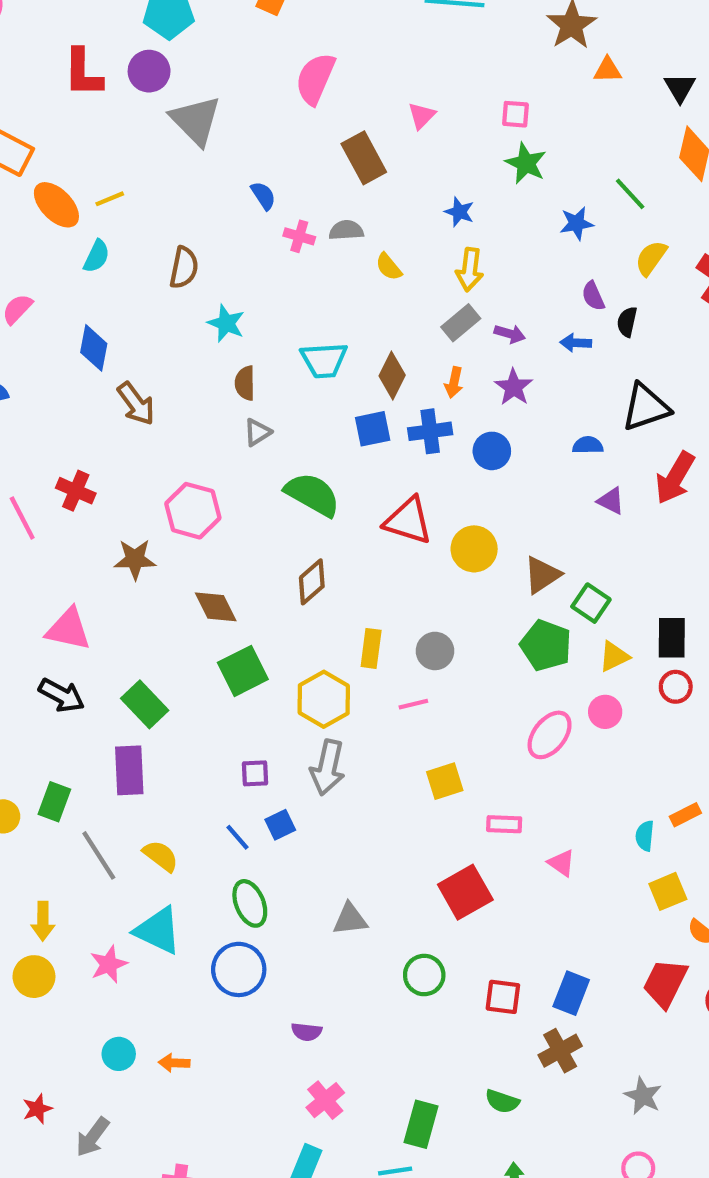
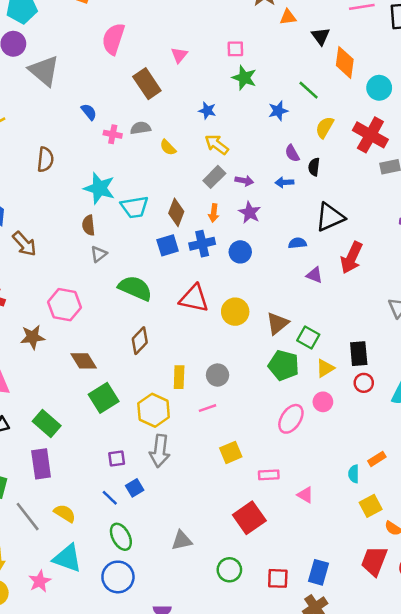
black triangle: (680, 88) -> (321, 36), moved
yellow arrow: (470, 270) -> (217, 144), turned 125
cyan star: (226, 323) -> (99, 188), moved, size x1.4

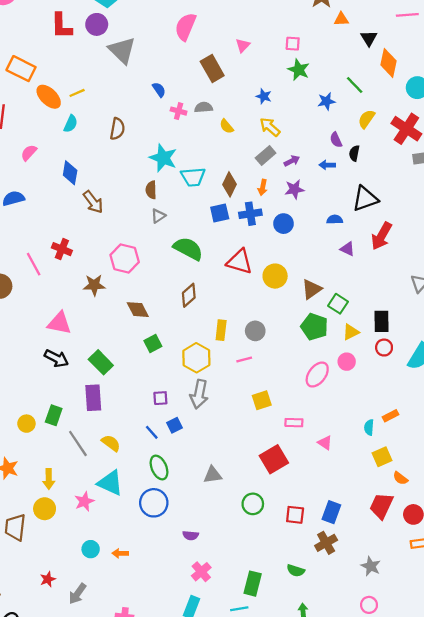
purple arrow: (244, 181) -> (292, 161), turned -42
purple star: (250, 212) -> (294, 189), turned 30
green square: (104, 398) -> (153, 344), size x0.7

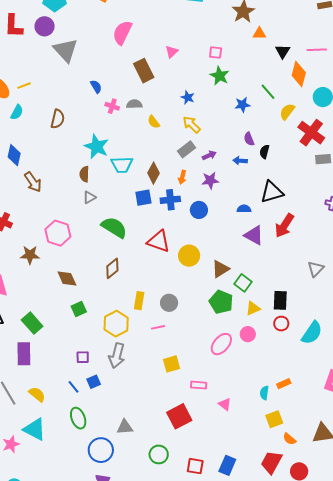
pink line: (407, 15) -> (317, 50), moved
yellow semicircle: (366, 119) -> (287, 112), moved
purple triangle: (348, 249) -> (254, 235), size x1.5
blue circle: (154, 503) -> (101, 450), moved

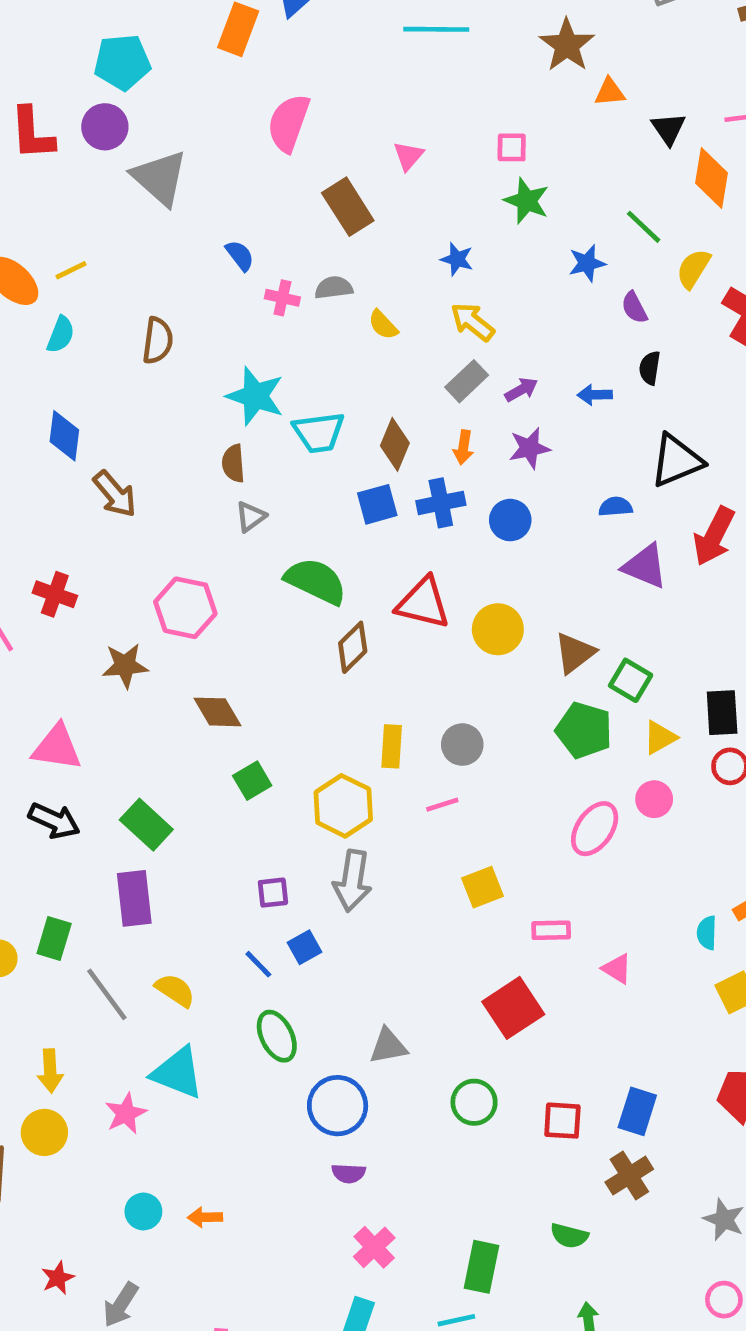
purple semicircle: (249, 139) -> (634, 308), moved
brown diamond: (112, 268) -> (353, 647), moved

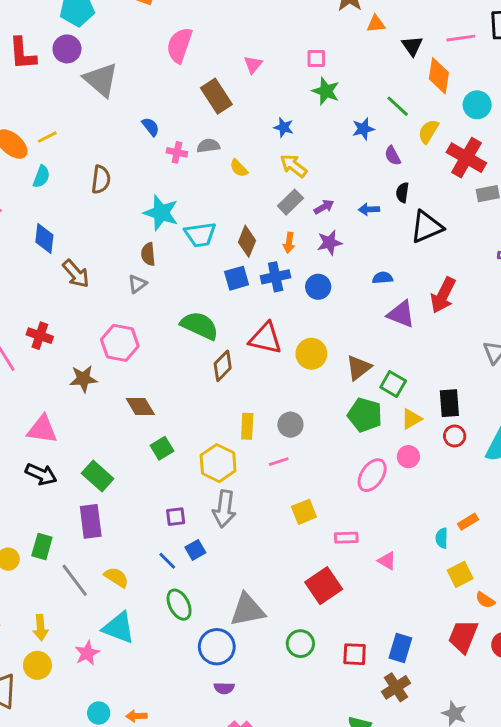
black triangle: (676, 461) -> (427, 227), moved
gray triangle: (251, 517) -> (137, 284), moved
gray triangle: (388, 1046) -> (247, 610), size x1.5

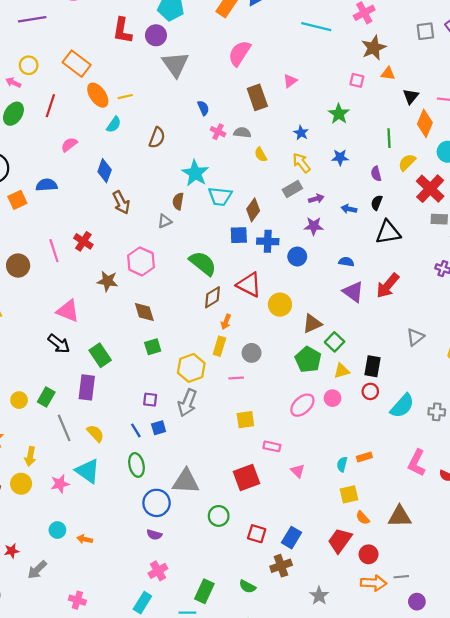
pink square: (316, 59) -> (357, 80), moved
green line: (398, 106) -> (389, 138), turned 30
blue star: (363, 129) -> (340, 157), moved
orange arrow: (289, 243) -> (226, 322), moved

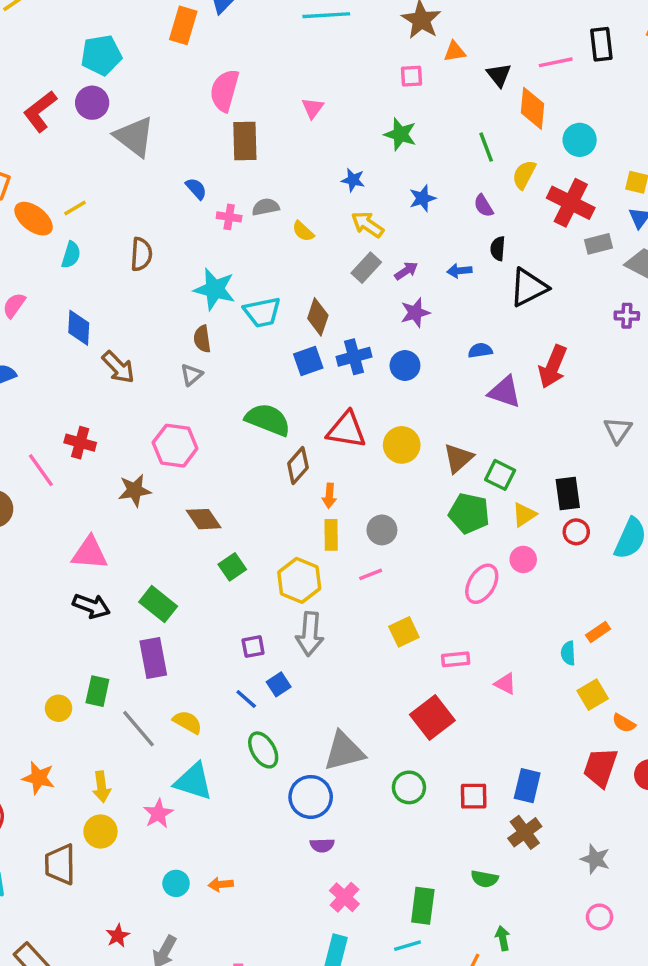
red L-shape: (122, 31) -> (40, 111), turned 60
brown rectangle: (257, 97) -> (245, 141), moved, turned 35

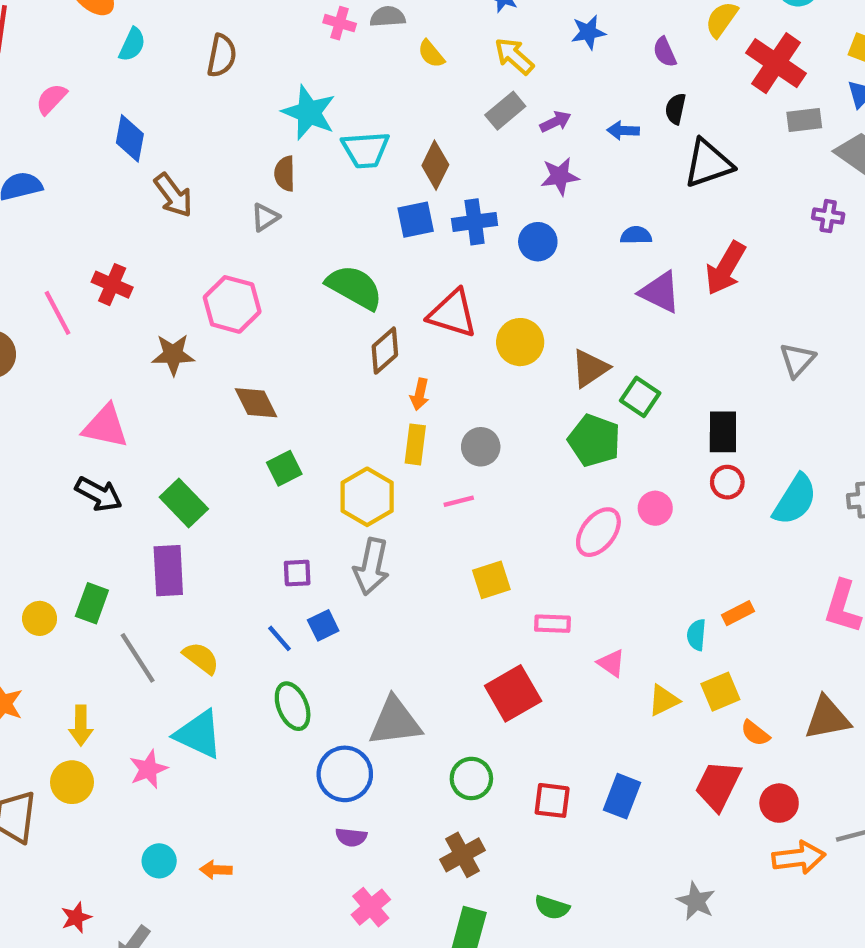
yellow triangle: (524, 515) -> (664, 700), moved
brown cross: (525, 832) -> (463, 855), moved

